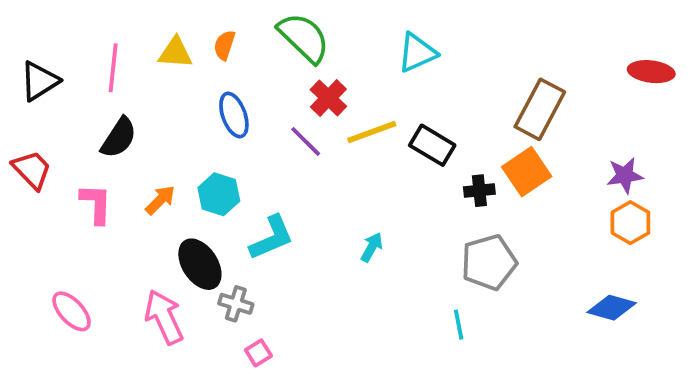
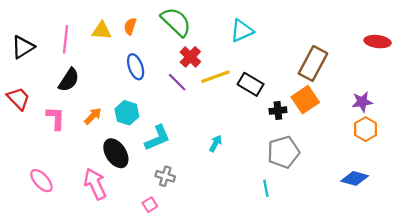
gray cross: (236, 304) -> (165, 176), moved

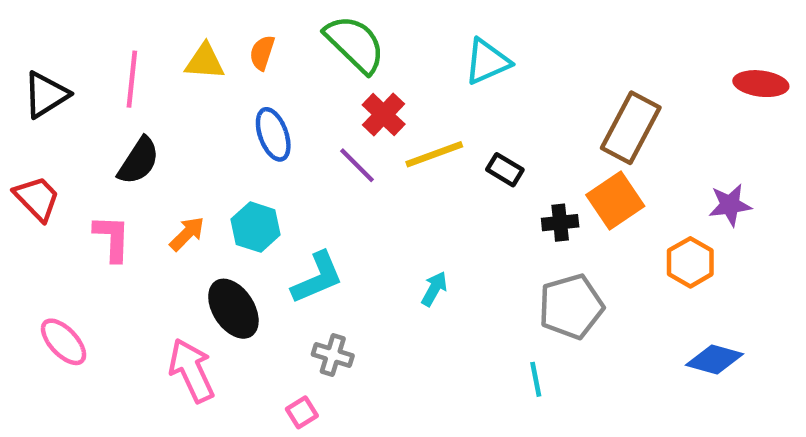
black rectangle: (251, 84) -> (505, 170), size x0.7
orange hexagon: (366, 129) -> (690, 262), moved
pink ellipse: (41, 181) -> (64, 342), moved

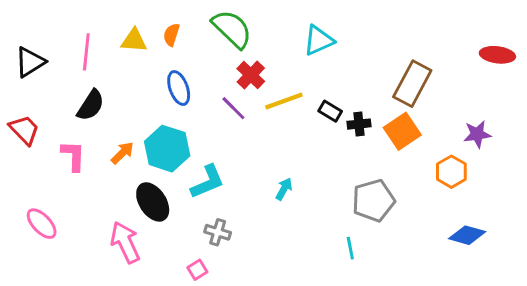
black cross: (560, 223) -> (359, 124), moved
cyan hexagon: (256, 227) -> (167, 149), size x1.4

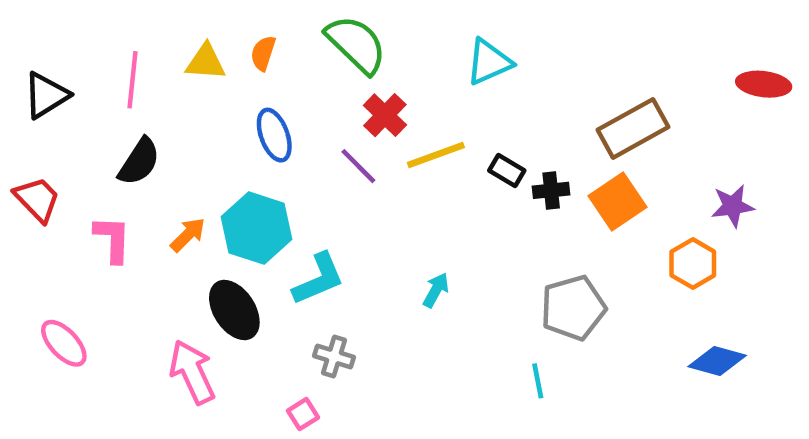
brown rectangle: (412, 84) -> (633, 128), turned 33

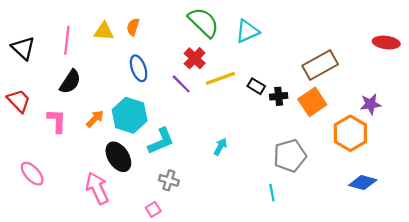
green semicircle: (356, 44) -> (204, 22), moved
black triangle: (46, 95) -> (23, 48), turned -45
orange hexagon: (693, 264) -> (350, 133), size x1.4

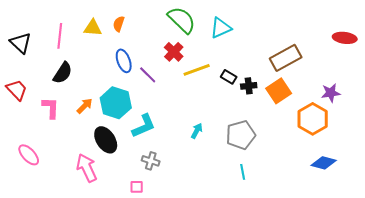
purple line: (181, 84) -> (148, 75), moved
gray pentagon: (290, 156) -> (241, 135), moved
pink square: (153, 209) -> (137, 187), turned 32

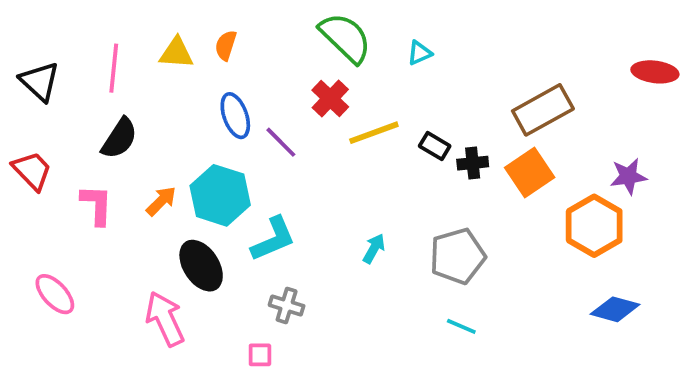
cyan triangle: (221, 28) -> (419, 53), size x0.6
cyan line: (243, 172) -> (461, 326), turned -56

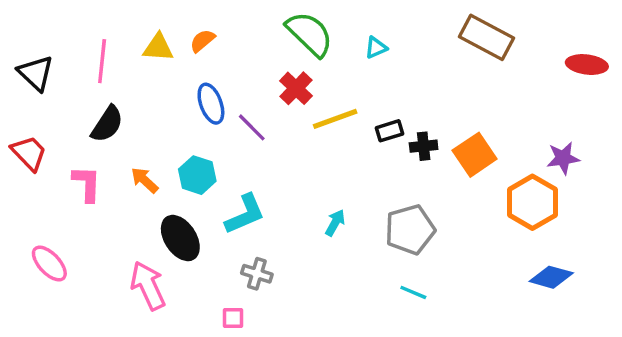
orange semicircle: (226, 45) -> (202, 41), turned 32
brown rectangle: (543, 110) -> (486, 37), moved, turned 57
black rectangle: (435, 146) -> (390, 131), turned -48
cyan hexagon: (220, 195) -> (197, 175), size x0.7
orange arrow: (161, 201) -> (145, 180), turned -92

